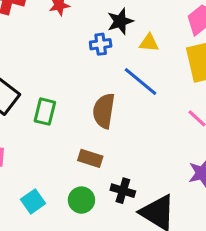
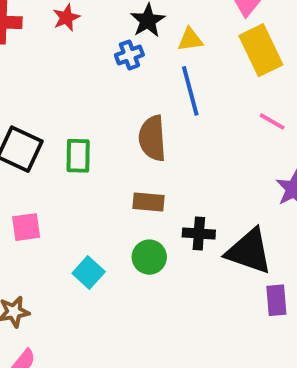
blue line: (140, 82) -> (190, 91), turned 48

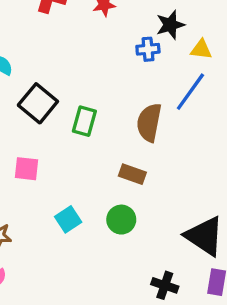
blue line: (190, 91) -> (190, 92), turned 36
black cross: (199, 234) -> (165, 285), moved

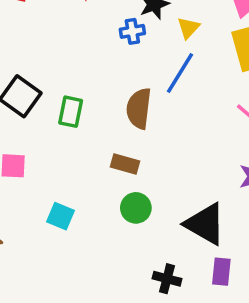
yellow triangle: (201, 49) -> (188, 28), turned -50
cyan square: (68, 219) -> (61, 216), turned -30
green circle: (121, 220) -> (136, 208), moved

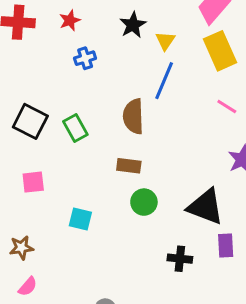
blue cross: (132, 31) -> (85, 58), moved
green rectangle: (71, 112) -> (75, 128), turned -32

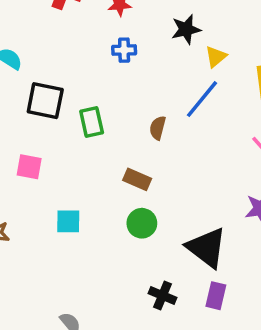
brown semicircle: (133, 116) -> (158, 128), size x0.6
black square: (30, 121) -> (45, 101), turned -32
cyan square: (80, 219) -> (68, 221), turned -30

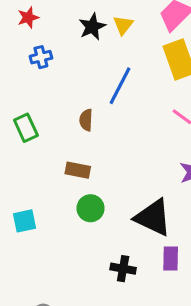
yellow triangle: (216, 57) -> (123, 25), moved

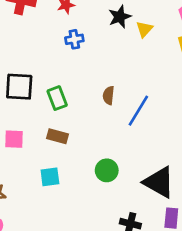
yellow triangle: (123, 25) -> (144, 29), moved
blue line: (120, 86) -> (138, 111), moved
brown rectangle: (78, 170) -> (58, 136), moved

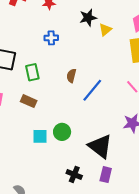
blue cross: (74, 39) -> (51, 38), moved
cyan square: (50, 177) -> (40, 136), moved

